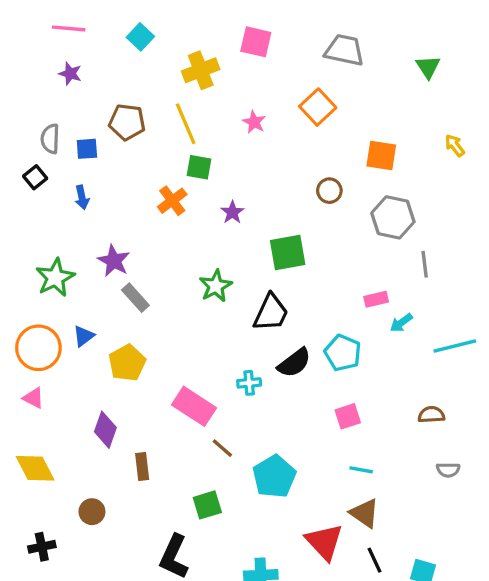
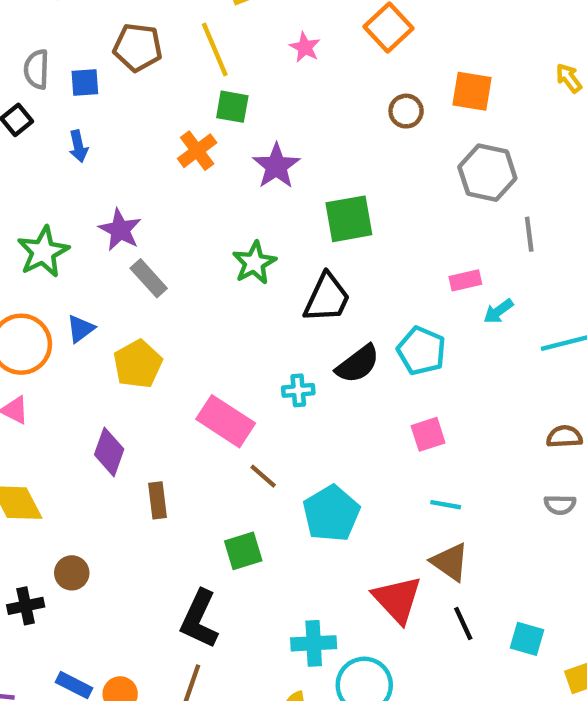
brown circle: (329, 191) -> (406, 111), moved
purple star: (232, 212) -> (276, 166), size x1.5
brown semicircle: (431, 415) -> (564, 437), moved
brown circle: (92, 512) -> (72, 573), moved

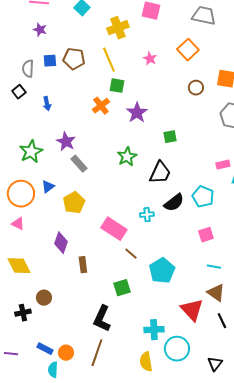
blue square: (85, 82) -> (50, 61), moved
green square: (349, 219) -> (170, 137), size x0.6

